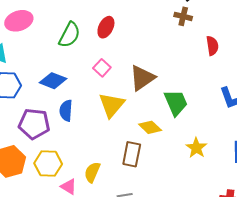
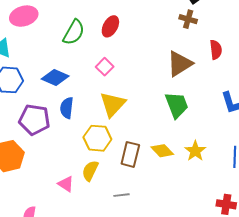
brown triangle: (142, 78) -> (180, 64), moved
yellow diamond: (150, 127) -> (162, 151), moved
yellow hexagon: (48, 164) -> (97, 138), moved

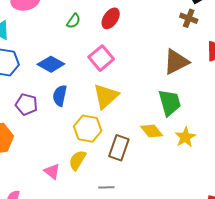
green semicircle: (74, 32) -> (74, 21), size x0.6
pink square: (105, 67) -> (101, 58), size x1.4
purple pentagon: (34, 120) -> (26, 104), size x0.7
yellow diamond: (162, 151) -> (152, 131), moved
yellow star: (195, 151) -> (185, 137), moved

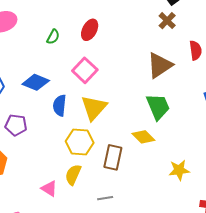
brown cross: (189, 18) -> (167, 21), turned 30
blue semicircle: (60, 96) -> (60, 105), moved
yellow star: (185, 137) -> (179, 170), moved, turned 30

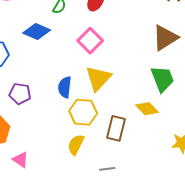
blue diamond: (36, 82) -> (37, 32), moved
blue semicircle: (60, 105) -> (65, 87), moved
pink triangle: (49, 189) -> (21, 160), moved

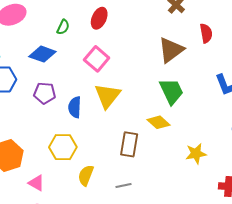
purple pentagon: (20, 94) -> (45, 93), moved
yellow hexagon: (83, 112) -> (63, 147), moved
yellow semicircle: (76, 145) -> (86, 175), moved

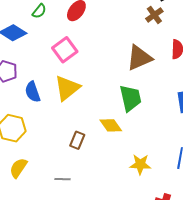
blue semicircle: (75, 107) -> (33, 92), turned -35
brown rectangle: (129, 144) -> (77, 140), size x0.7
yellow semicircle: (86, 175) -> (18, 168), moved

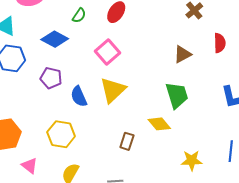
brown triangle: (139, 58) -> (182, 54), size x0.7

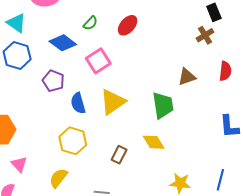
pink square: (108, 52) -> (98, 61), moved
green trapezoid: (177, 95) -> (163, 105), moved
yellow hexagon: (61, 134) -> (73, 141), moved

